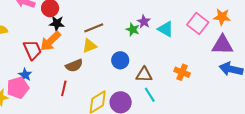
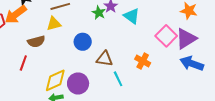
pink square: (198, 23) -> (166, 36), moved
purple triangle: (222, 45) -> (186, 39), turned -40
cyan line: (150, 95) -> (118, 79), moved

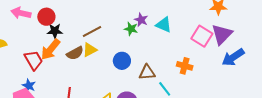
brown semicircle: (36, 42) -> (75, 53), moved
blue arrow: (192, 64) -> (233, 57), turned -40

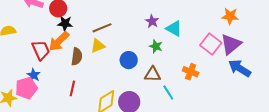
green star: (131, 29) -> (156, 46), moved
brown semicircle: (75, 53) -> (77, 57), moved, turned -60
blue arrow: (233, 57) -> (240, 68), turned 60

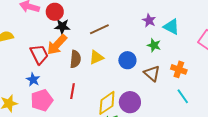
yellow triangle: (98, 46) -> (96, 57), moved
orange cross: (191, 72) -> (179, 69), moved
brown triangle: (153, 74) -> (152, 73), turned 42
pink pentagon: (26, 88) -> (42, 100), moved
cyan line: (168, 92) -> (183, 96), moved

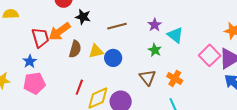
black star: (62, 26) -> (83, 17), moved
brown line: (99, 29) -> (117, 26), moved
blue circle: (127, 60) -> (113, 58), moved
red line: (73, 91) -> (79, 87), moved

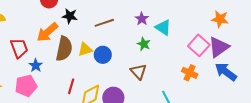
red trapezoid: (40, 38) -> (19, 48), moved
brown semicircle: (75, 49) -> (64, 49), size x1.4
blue star: (30, 61) -> (36, 65), moved
orange cross: (175, 78) -> (190, 73), moved

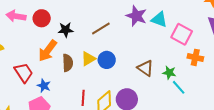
purple star: (142, 19) -> (136, 16), size x1.5
green star: (144, 44) -> (169, 73), moved
pink square: (199, 45) -> (182, 34), moved
brown semicircle: (64, 49) -> (68, 63), size x0.7

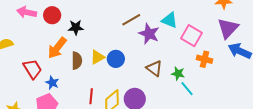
purple star: (136, 16) -> (149, 34), moved
brown line: (101, 28) -> (131, 20), moved

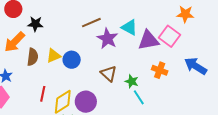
purple triangle: (228, 28) -> (148, 40), moved, turned 30
pink square: (192, 36) -> (169, 36), moved

